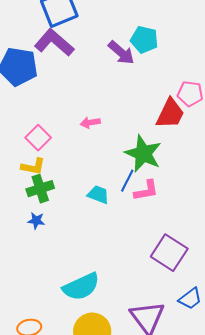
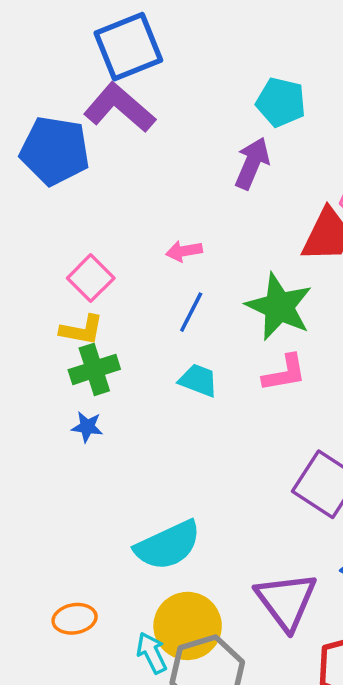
purple arrow: (121, 53) -> (252, 163), moved, turned -108
blue line: (127, 181) -> (191, 312), moved

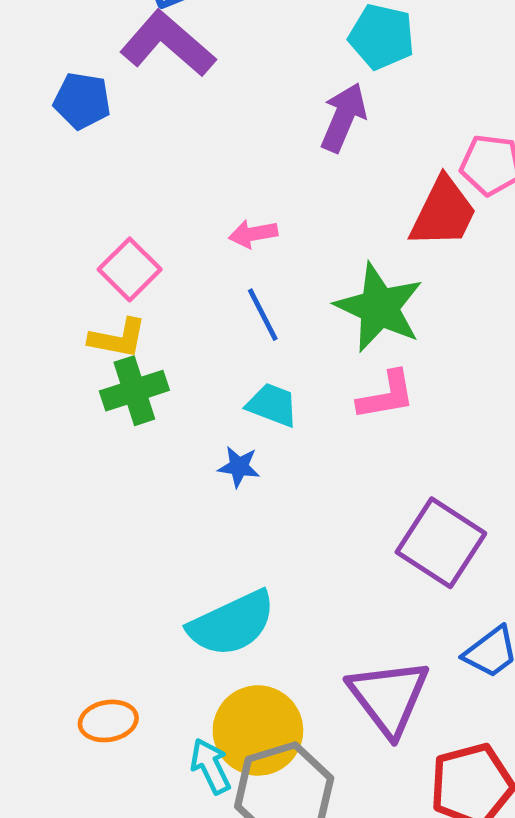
blue pentagon: (55, 151) -> (82, 101), size x0.6
blue line: (191, 312) -> (263, 315), turned -54
blue star: (87, 427) -> (239, 467), moved

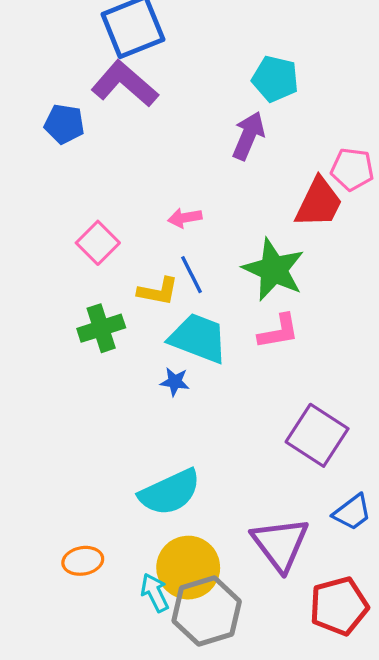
yellow L-shape: (118, 338) -> (158, 291), moved
cyan trapezoid: (272, 405) -> (198, 338), size x1.6

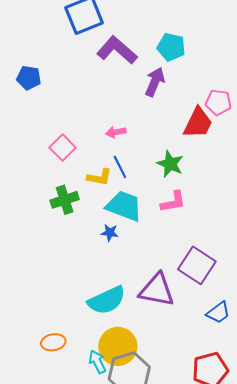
purple L-shape: (125, 84) -> (117, 50), moved
blue pentagon: (64, 124) -> (29, 78), moved
green star: (274, 270) -> (170, 164), size x0.7
purple triangle: (280, 544) -> (157, 290), moved, turned -42

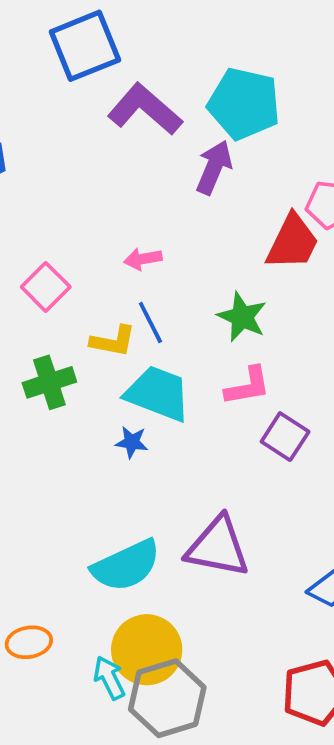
cyan pentagon: (171, 47) -> (244, 104), size x1.4
purple square: (197, 265) -> (285, 437), moved, size x0.7

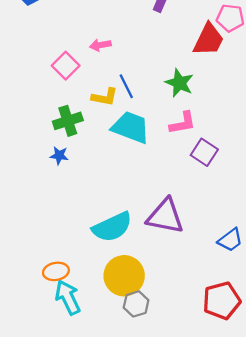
pink arrow: (143, 259) -> (100, 45), moved
blue star: (132, 442) -> (59, 156), moved
cyan arrow: (109, 678) -> (68, 297), moved, size x1.4
gray hexagon: (167, 698) -> (136, 304), size x0.6

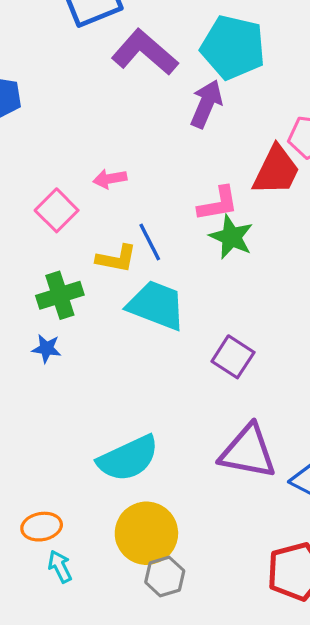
pink L-shape: (183, 123) -> (218, 204), moved
purple square: (204, 152) -> (233, 357), moved
purple triangle: (165, 216) -> (248, 452), moved
cyan arrow: (68, 297) -> (60, 567), size x0.6

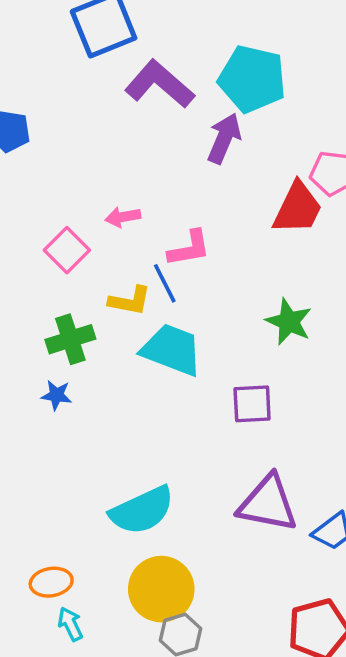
pink L-shape: (218, 204) -> (189, 248), moved
green star: (231, 237) -> (289, 322), moved
purple square: (233, 357) -> (252, 404), turned -36

